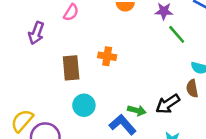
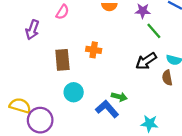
black arrow: (168, 104) -> (146, 61), moved
yellow semicircle: (22, 121) -> (20, 106), turned 65

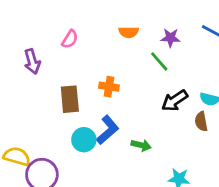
purple arrow: (32, 30) -> (32, 61), turned -36
green line: (154, 31) -> (159, 61), moved
blue L-shape: (107, 109) -> (108, 130), moved, turned 90

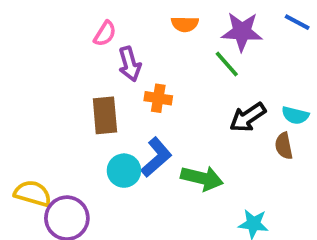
purple star: (170, 38) -> (242, 32), size x1.5
purple arrow: (32, 61) -> (130, 64), moved
green arrow: (141, 145) -> (202, 178), size x1.5

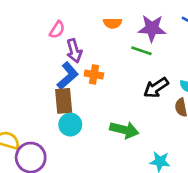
green line: (227, 64) -> (141, 51), turned -30
brown rectangle: (105, 115) -> (64, 101), moved
blue L-shape: (156, 157) -> (68, 76), moved

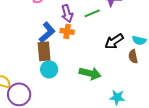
purple arrow: (74, 51) -> (67, 13), moved
green line: (141, 51) -> (92, 13), moved, turned -42

